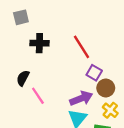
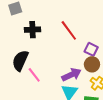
purple square: (94, 73) -> (91, 49), moved
black semicircle: (23, 78) -> (20, 61), size x1.5

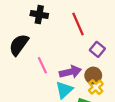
brown circle: (92, 64) -> (93, 76), moved
pink line: (34, 75) -> (42, 65), moved

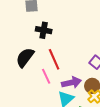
red line: (78, 24) -> (54, 59), moved

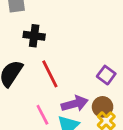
pink line: (46, 76) -> (42, 115), moved

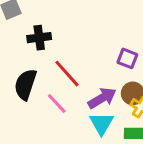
pink line: (42, 115) -> (57, 104), moved

